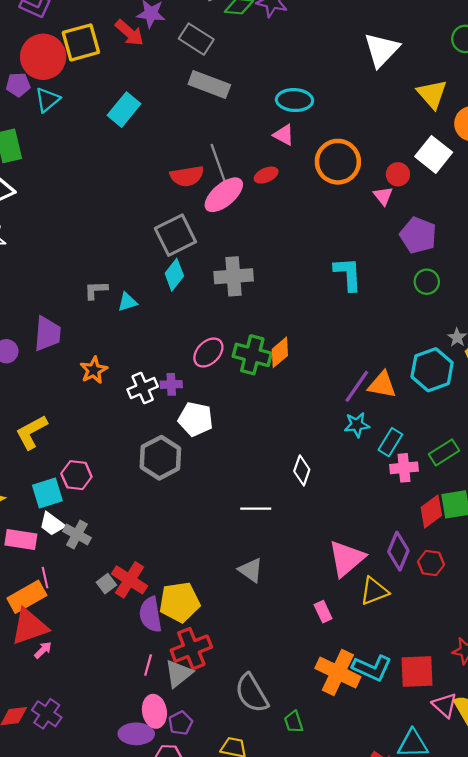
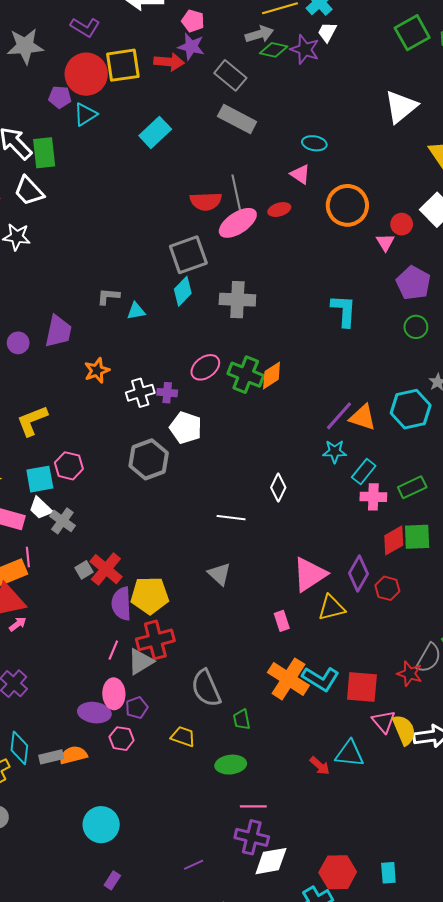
red arrow: (129, 33) -> (169, 62), turned -44
cyan ellipse: (295, 100) -> (314, 143), size x0.7

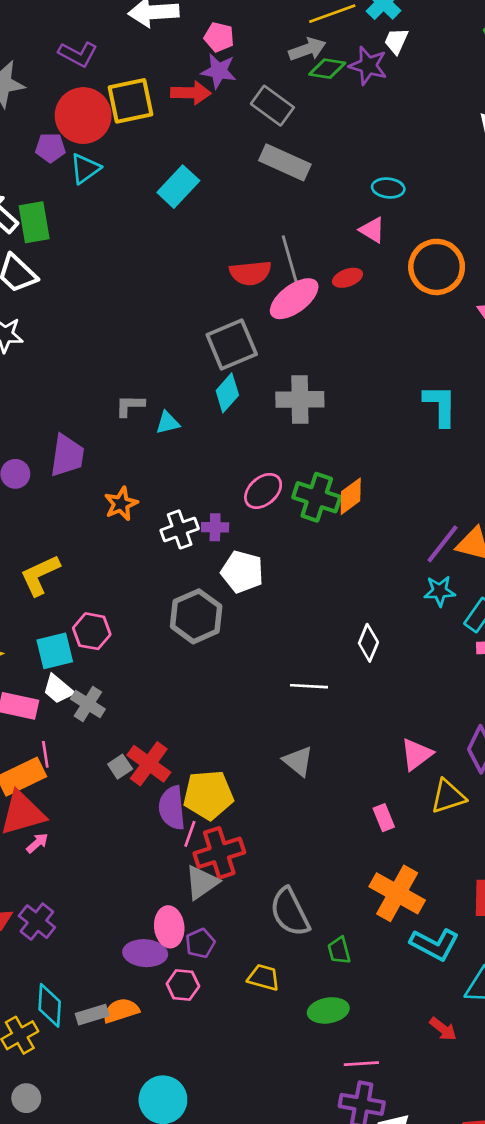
pink triangle: (310, 574) -> (417, 754), size x0.7
pink line: (113, 650) -> (190, 834), moved
cyan L-shape: (321, 679) -> (435, 944), moved
red arrow: (320, 766) -> (443, 1029), moved

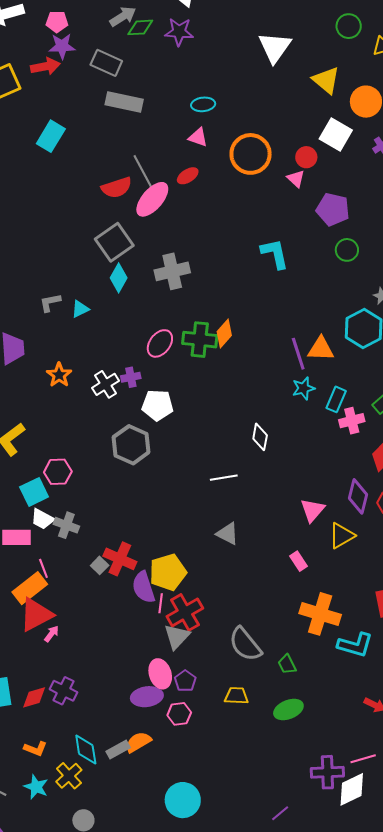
purple star: (368, 66) -> (179, 32), moved
purple line: (443, 544) -> (298, 354), turned -44
pink line: (361, 1064) -> (363, 759), moved

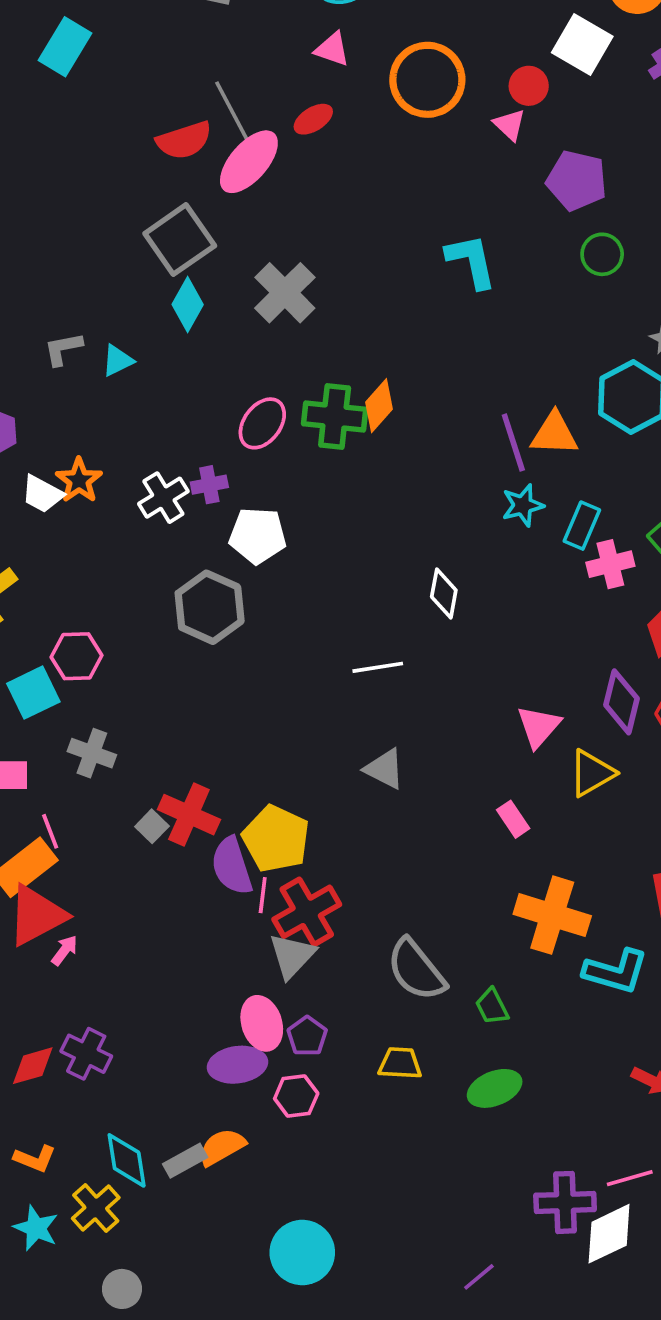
gray cross: (172, 271) -> (285, 293), turned -32
white trapezoid: (42, 519) -> (42, 494), moved
yellow pentagon: (168, 572) -> (276, 839), turned -30

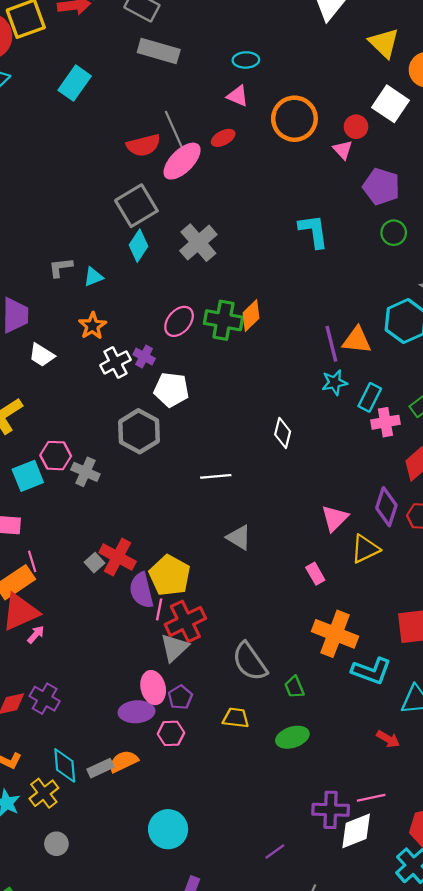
orange star: (79, 480) -> (92, 326), moved
purple cross: (209, 485) -> (144, 357), turned 35
white line: (378, 667) -> (216, 476), moved
gray cross: (92, 753) -> (85, 472), moved

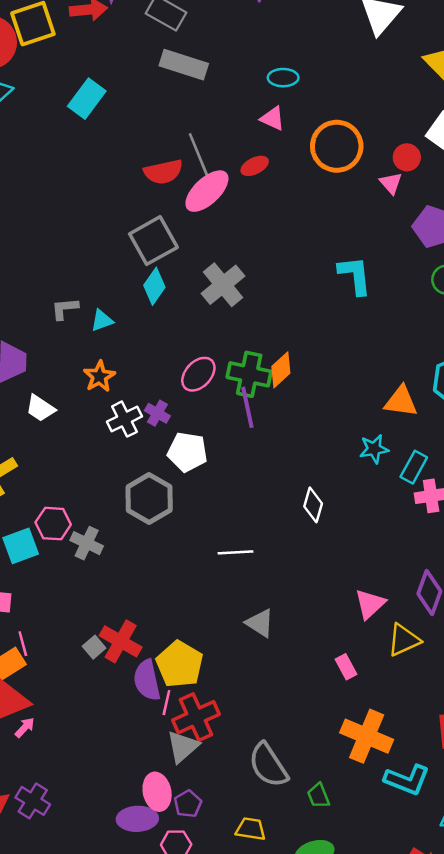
purple line: (331, 344) -> (247, 407), moved

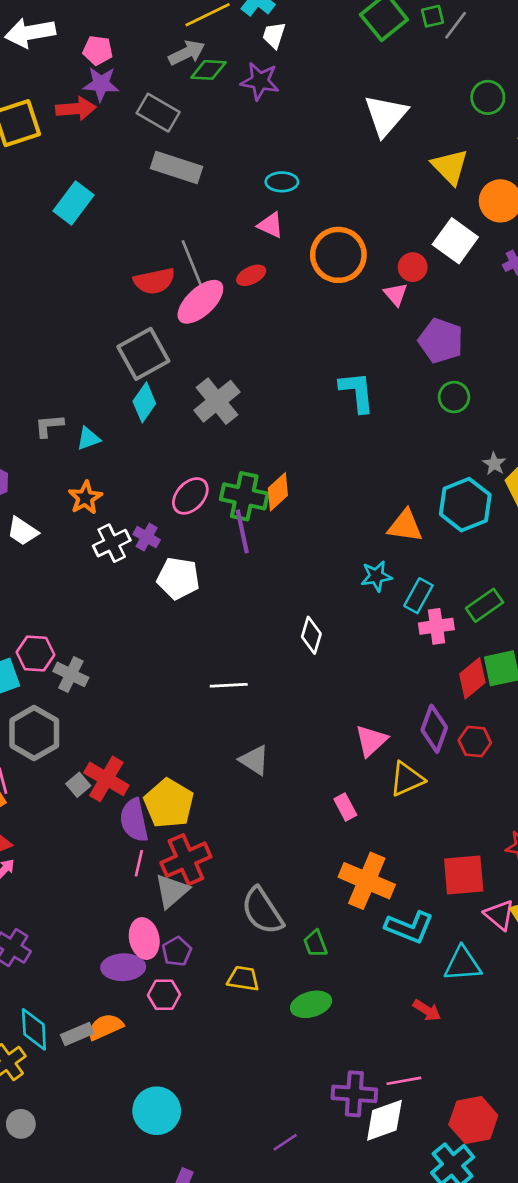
gray hexagon: (149, 499) -> (34, 733), moved
pink line: (166, 703) -> (139, 863), moved

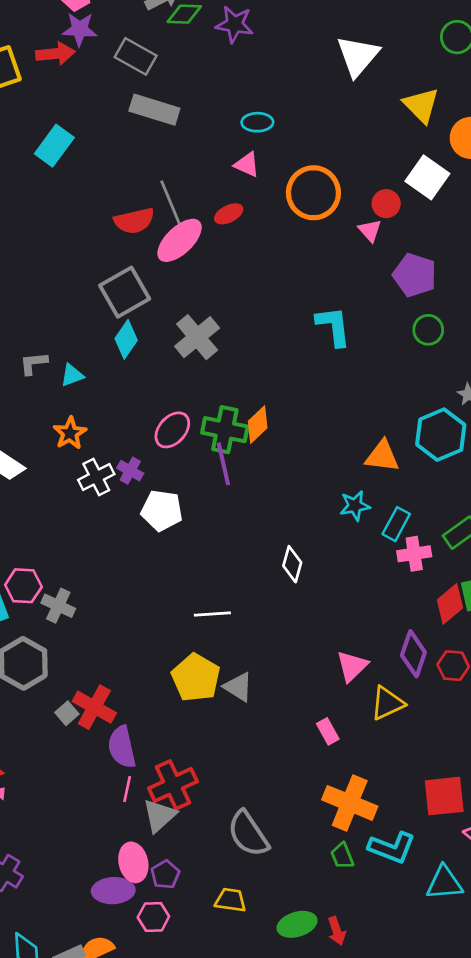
yellow pentagon: (169, 803) -> (196, 678), moved
green trapezoid: (315, 944) -> (342, 856), moved
red arrow: (427, 1010) -> (337, 931), moved, turned 40

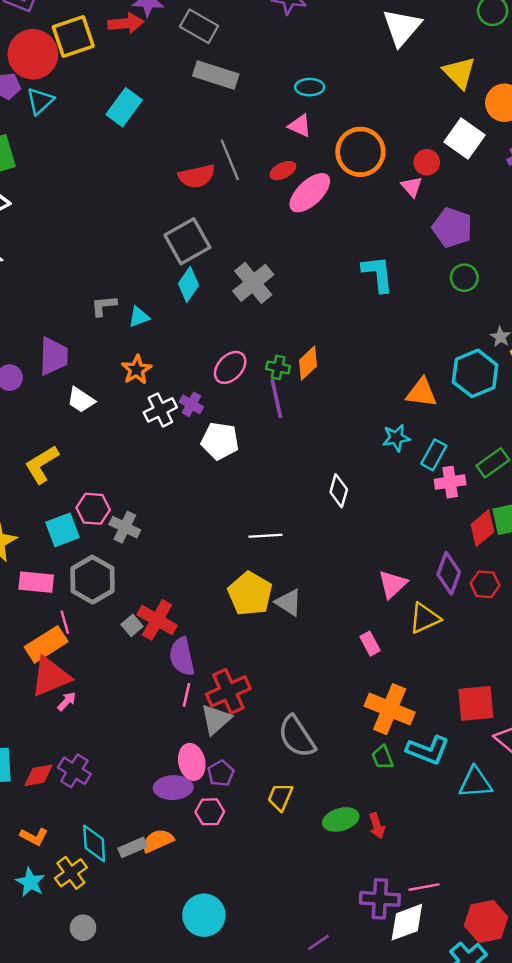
pink ellipse: (180, 240) -> (310, 193), moved
green cross: (225, 430) -> (278, 367), size x0.6
yellow trapezoid: (231, 900) -> (280, 797), turned -76

